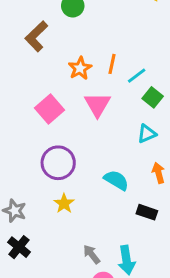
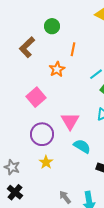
orange line: (112, 64) -> (73, 49), moved
pink triangle: (97, 105) -> (70, 121), moved

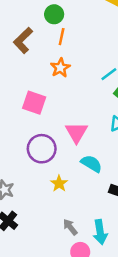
orange line: (73, 49) -> (62, 37), moved
pink square: (36, 97) -> (34, 103), turned -30
yellow star: (46, 162) -> (59, 184), moved

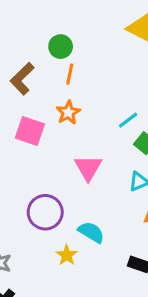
pink square: (34, 103) -> (30, 131), moved
pink triangle: (76, 132) -> (88, 168), moved
cyan semicircle: (91, 164) -> (91, 232), moved

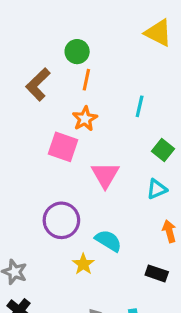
cyan line: (128, 120) -> (140, 106), moved, turned -40
pink square: (30, 131) -> (63, 147), moved

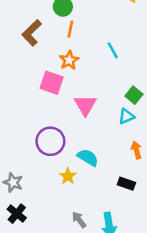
cyan line: (140, 106) -> (113, 50), turned -42
green square: (163, 150) -> (134, 95), moved

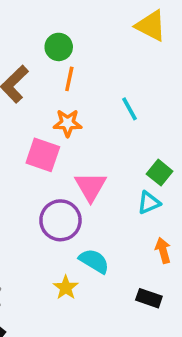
orange star: (69, 60) -> (68, 123), turned 30
purple circle: (50, 141) -> (60, 220), moved

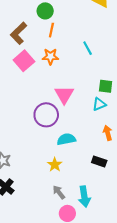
pink square: (43, 155) -> (24, 61), moved, turned 30
green square: (160, 173) -> (106, 86), turned -32
cyan semicircle: (94, 261) -> (66, 139), turned -42
yellow star: (66, 288) -> (55, 165), moved

